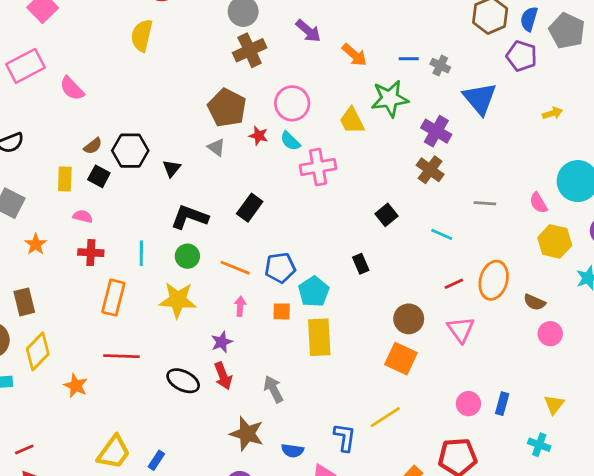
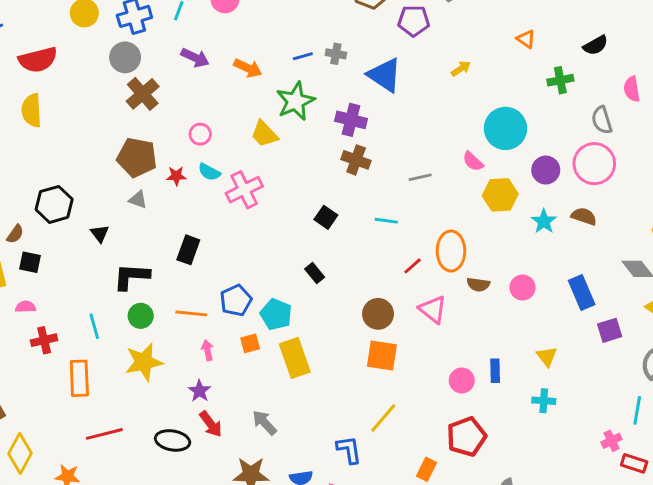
pink circle: (292, 103) -> (200, 134), size x0.6
black hexagon: (130, 151) -> (54, 204), moved
brown semicircle: (534, 302) -> (478, 284), moved

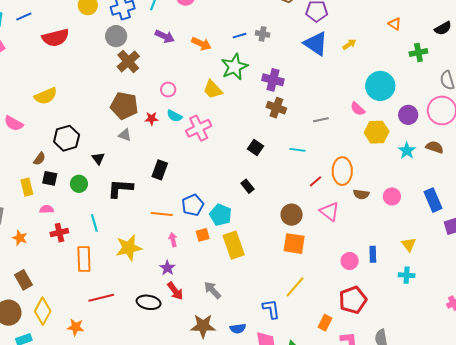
blue triangle: (385, 75) -> (316, 44), moved
yellow semicircle: (32, 110) -> (46, 96), moved, turned -110
green circle: (141, 316) -> (79, 184), moved

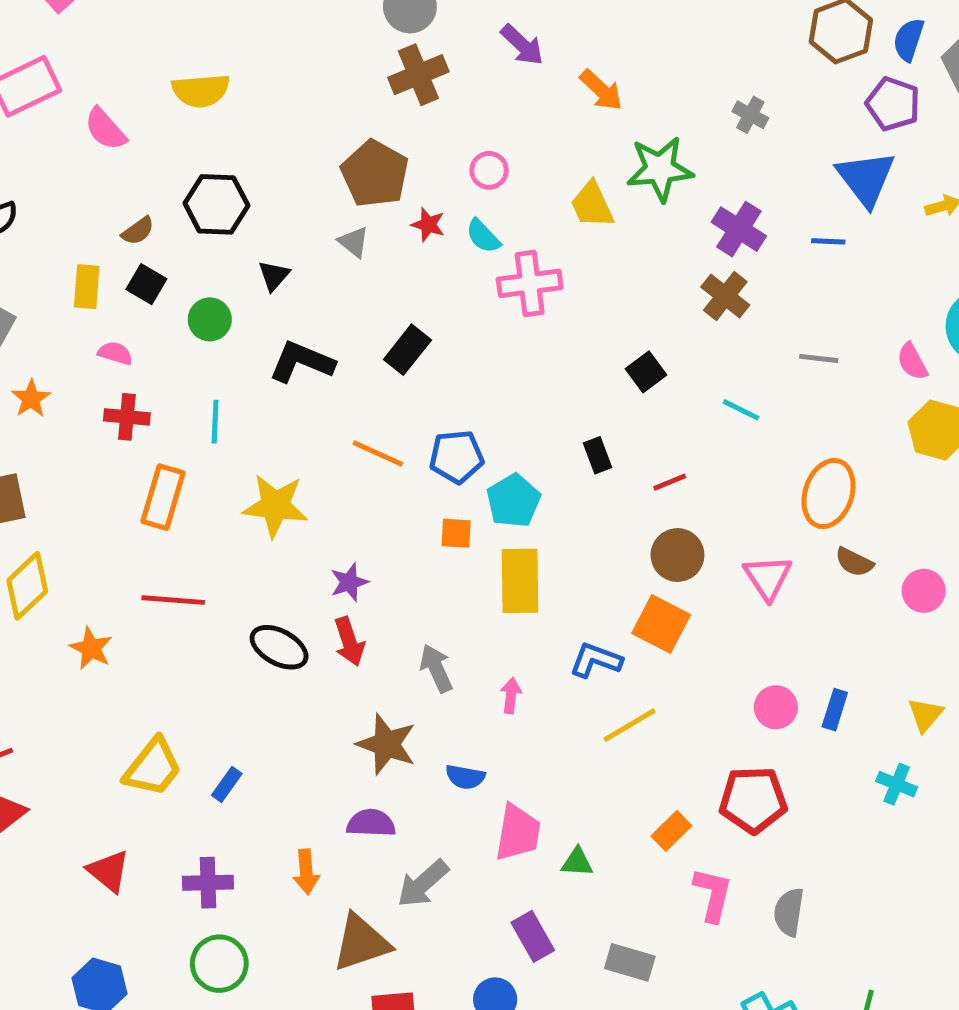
blue line: (240, 36) -> (828, 241), moved
red line: (316, 181) -> (670, 482), moved
pink arrow: (173, 240) -> (511, 696), moved
blue L-shape: (271, 309) -> (596, 660), moved, turned -80

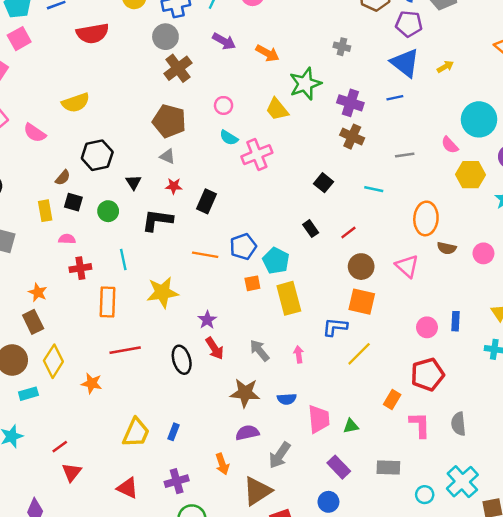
red star: (428, 225) -> (174, 186), moved
orange star: (31, 399) -> (38, 292), moved
black ellipse: (279, 647) -> (182, 360), turned 60

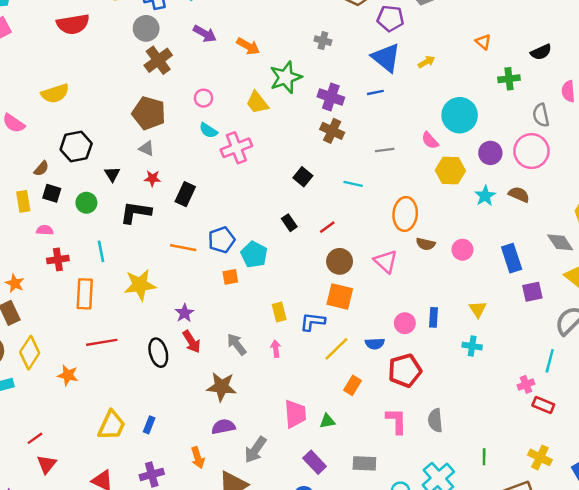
yellow rectangle: (289, 298) -> (279, 312), moved, size x0.6
blue semicircle: (287, 399) -> (375, 344), moved
orange rectangle: (392, 399) -> (353, 385), moved

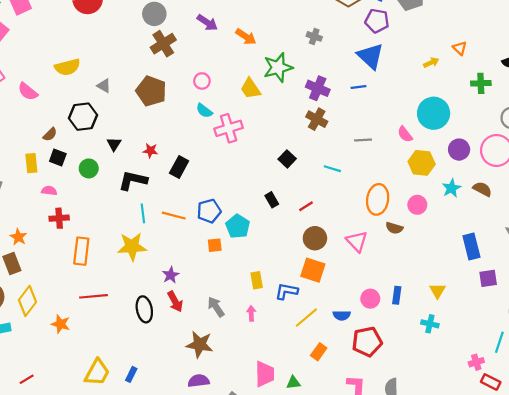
yellow arrow: (426, 62) -> (431, 63), moved
gray triangle: (147, 148) -> (104, 86), moved
pink circle: (462, 250) -> (417, 205), moved
cyan line: (101, 251) -> (143, 213), moved

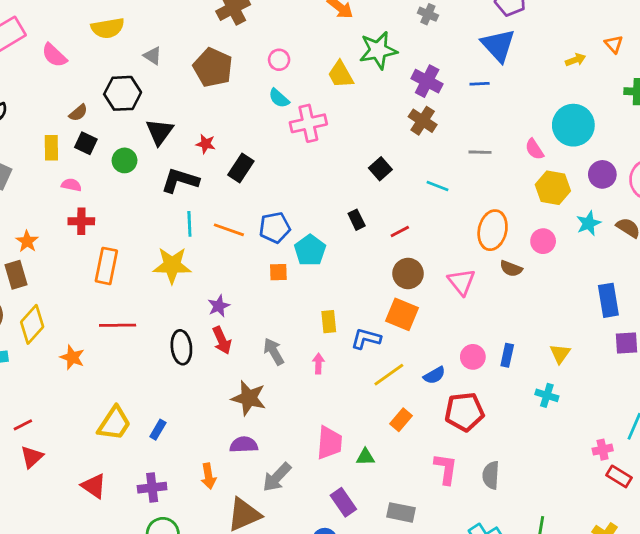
black triangle: (114, 144) -> (159, 132), size x1.5
blue semicircle: (342, 315) -> (434, 375), turned -35

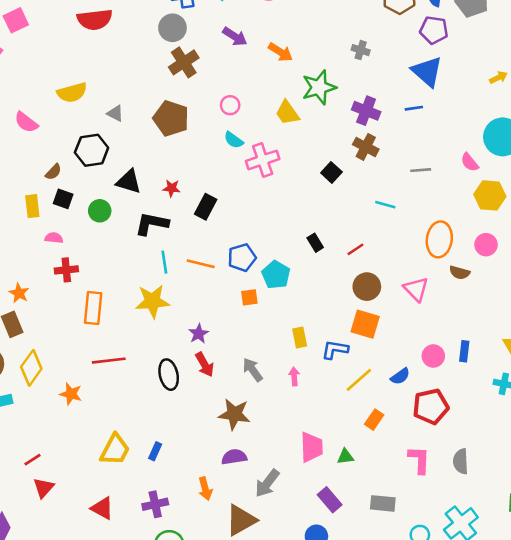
black triangle: (159, 132) -> (129, 182), turned -44
black square: (380, 169) -> (331, 172), moved

